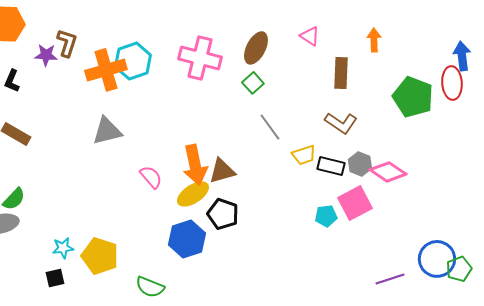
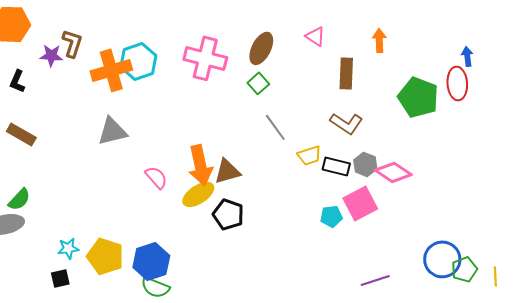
blue arrow: (462, 56) -> (467, 56), size x0.7
blue hexagon: (187, 239) -> (151, 261), moved
purple line: (390, 279) -> (375, 280), moved

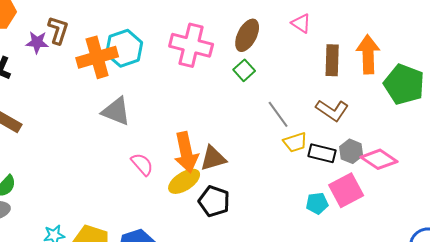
orange arrow: (379, 40) -> (368, 54), moved, size x1.6
gray line: (275, 127) -> (278, 114), moved
gray triangle: (112, 131) -> (116, 111), moved, turned 36

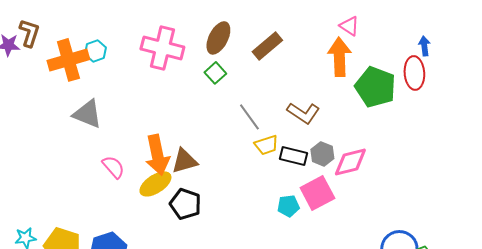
pink triangle: (301, 23) -> (349, 26), moved
cyan hexagon: (124, 48) -> (95, 51), size x0.6
brown rectangle: (332, 60) -> (267, 46), moved, turned 48
pink diamond: (379, 159) -> (350, 162), turned -48

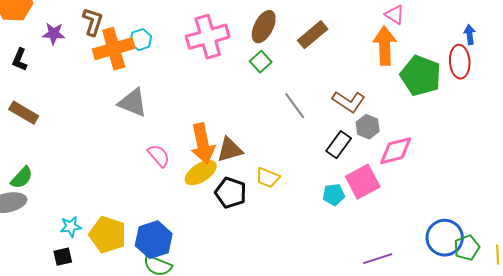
brown L-shape: (29, 33) -> (93, 22), moved
pink cross: (162, 48) -> (208, 37), turned -30
yellow trapezoid: (266, 145) -> (268, 178), moved, turned 40
gray hexagon: (322, 154) -> (368, 127), moved
black rectangle: (293, 156) -> (339, 145), turned -68

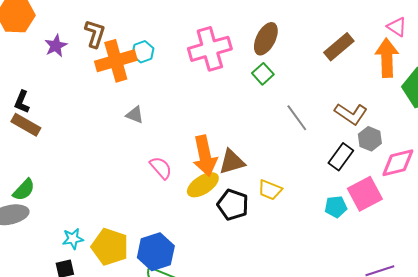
purple star: (54, 34) -> (56, 46), turned -30
brown rectangle: (313, 35) -> (339, 47), moved
black L-shape: (20, 60) -> (22, 102), moved
gray triangle: (133, 103) -> (135, 115), size x0.6

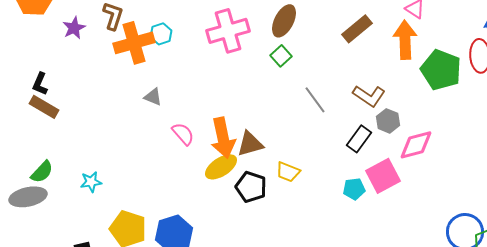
pink semicircle: (161, 168) -> (183, 134), moved
cyan star: (73, 239) -> (91, 182), moved

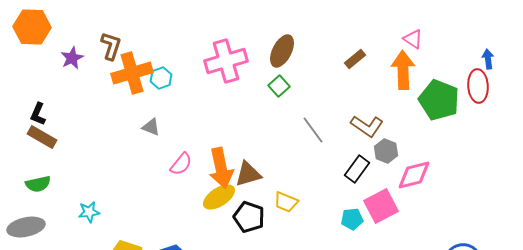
brown rectangle: (357, 29) -> (355, 59), size x0.7
cyan hexagon: (161, 34) -> (161, 78), moved
pink semicircle: (183, 134) -> (181, 164), turned 80
green semicircle: (42, 172) -> (38, 184), moved, turned 35

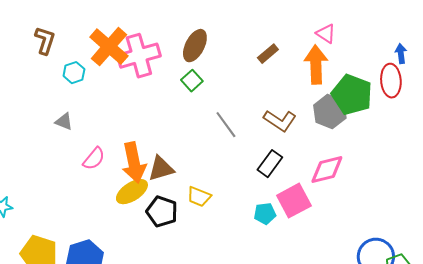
brown L-shape: (111, 46) -> (45, 41), moved
orange cross: (132, 73) -> (109, 47), moved, turned -33
gray hexagon: (386, 151) -> (330, 112), moved, size x1.4

